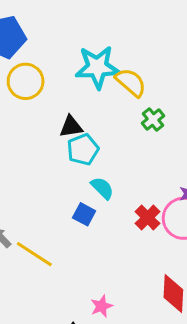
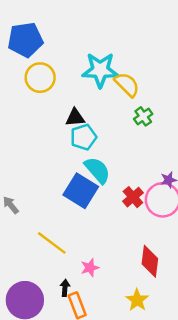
cyan semicircle: (102, 188) -> (97, 170), size x1.4
blue square: (84, 214) -> (81, 191), size x1.8
yellow line: (34, 254) -> (52, 243), moved

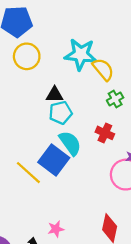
red cross: (133, 197) -> (105, 133), moved, turned -30
yellow line: (52, 243) -> (28, 173), moved

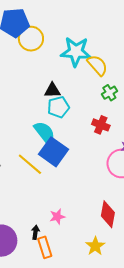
yellow circle: (27, 56) -> (31, 39), moved
cyan semicircle: (70, 143) -> (45, 133), moved

